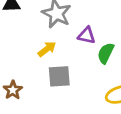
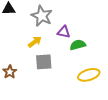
green semicircle: (106, 53) -> (78, 45), turned 49

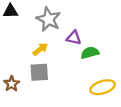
gray square: (44, 62) -> (39, 72), moved

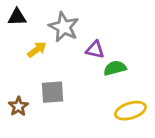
yellow arrow: (40, 49) -> (37, 50), moved

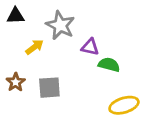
green semicircle: (115, 68) -> (109, 65), turned 30
brown star: (18, 106) -> (16, 82), moved

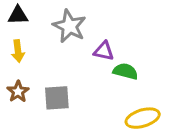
yellow arrow: (35, 47) -> (18, 51), moved, turned 120

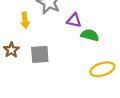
yellow arrow: (18, 51) -> (25, 20), moved

